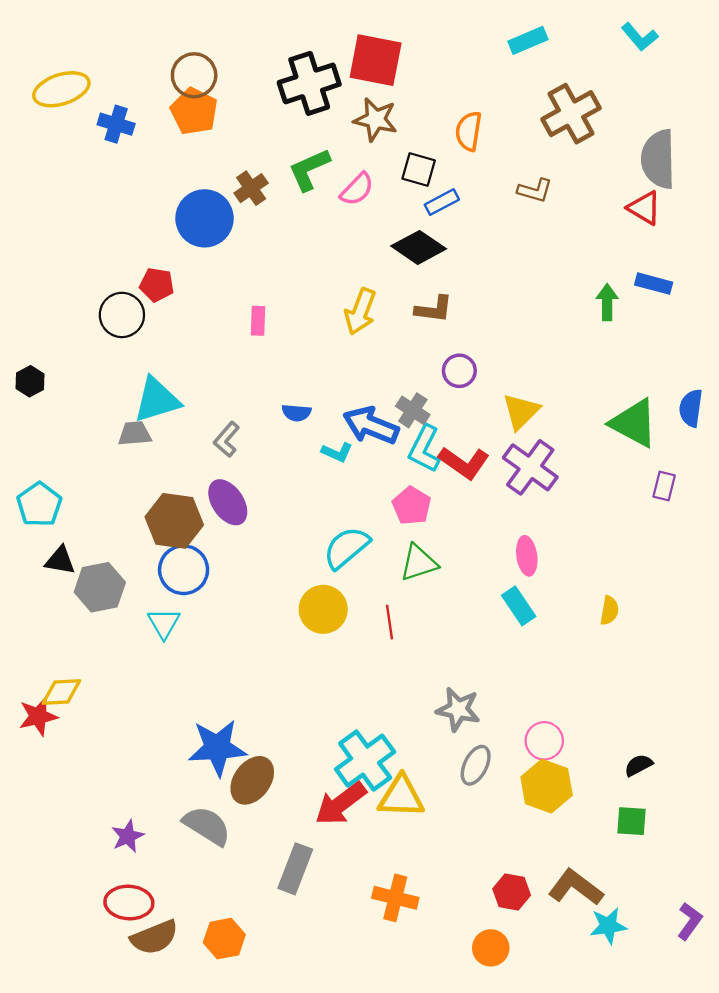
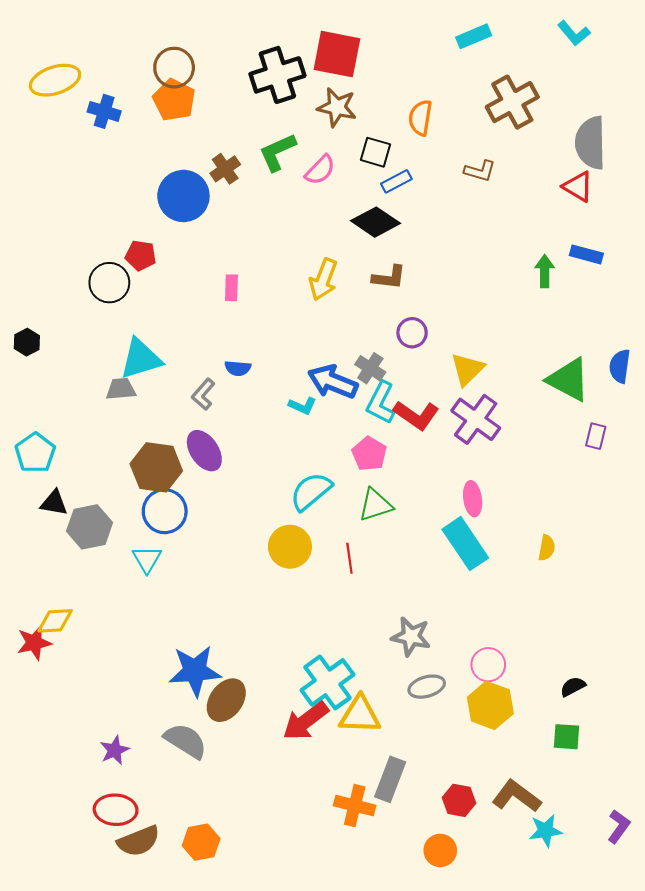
blue semicircle: (296, 413) -> (238, 368), moved
cyan rectangle: (519, 606) -> (465, 544), size x1.5
gray ellipse: (476, 765) -> (427, 687), turned 48
gray rectangle: (295, 869) -> (390, 779), moved

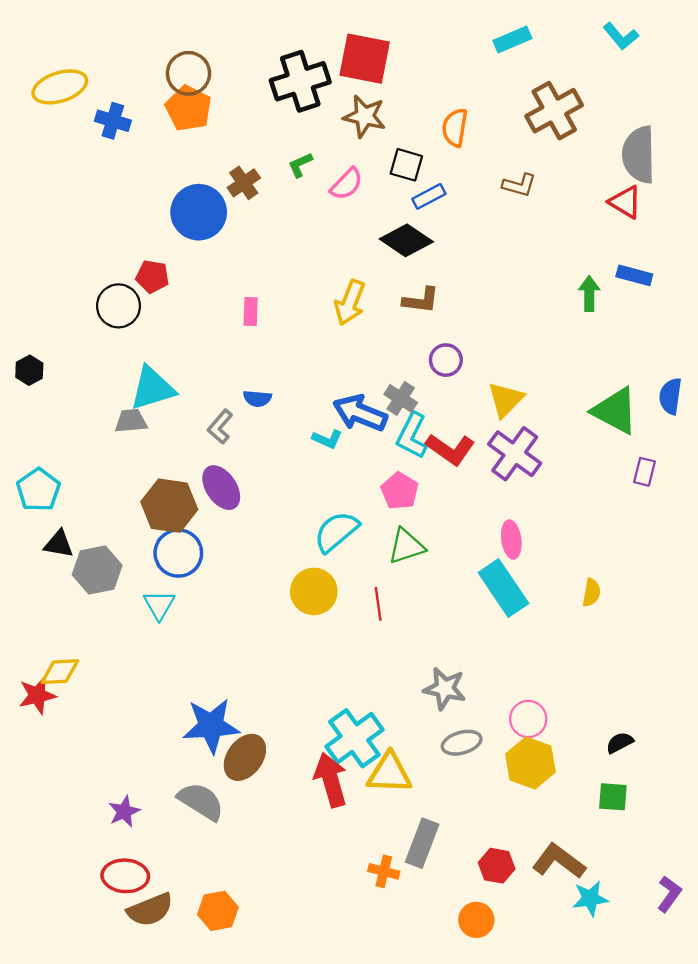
green L-shape: (277, 152) -> (300, 165), size x0.6
red arrow: (306, 721) -> (331, 780), turned 111
orange cross: (355, 806) -> (384, 871), size x0.7

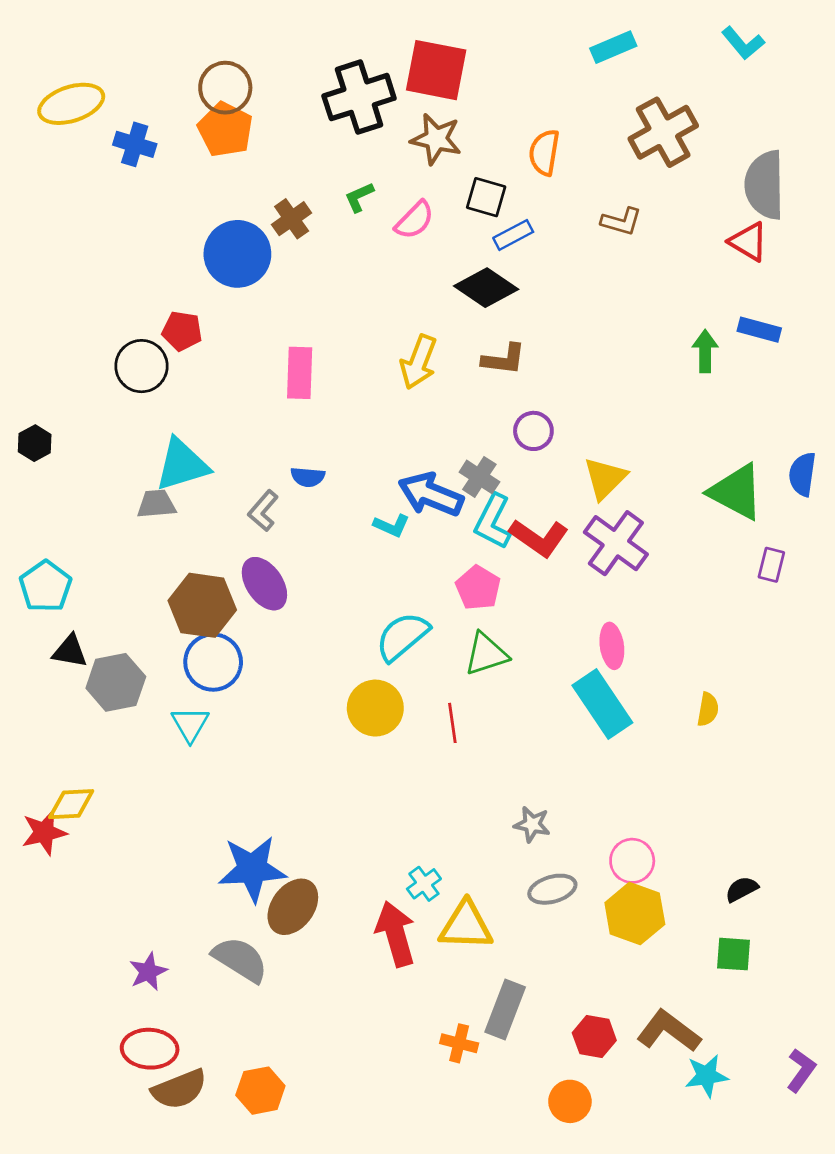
pink rectangle: (251, 312) -> (300, 373), size x1.5
gray star: (445, 689) -> (532, 824), size x0.7
cyan cross: (354, 738) -> (424, 884), size x0.5

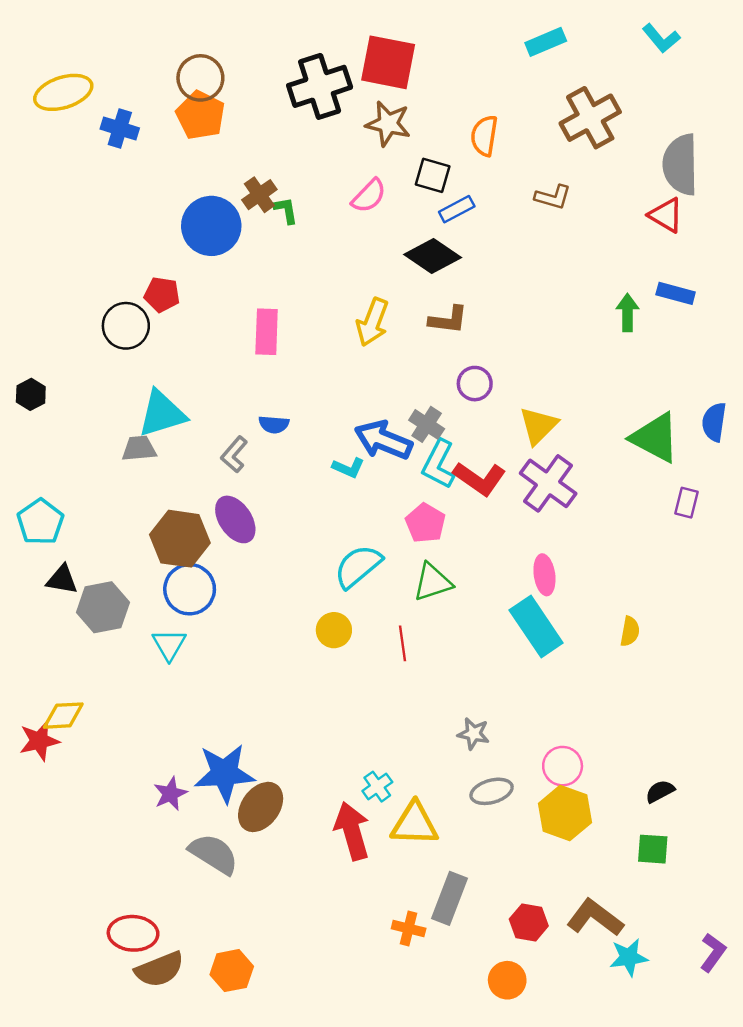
green L-shape: (359, 197) -> (286, 210), moved, turned 104
yellow circle: (375, 708) -> (334, 630), size x0.7
purple star: (148, 972) -> (170, 794), moved

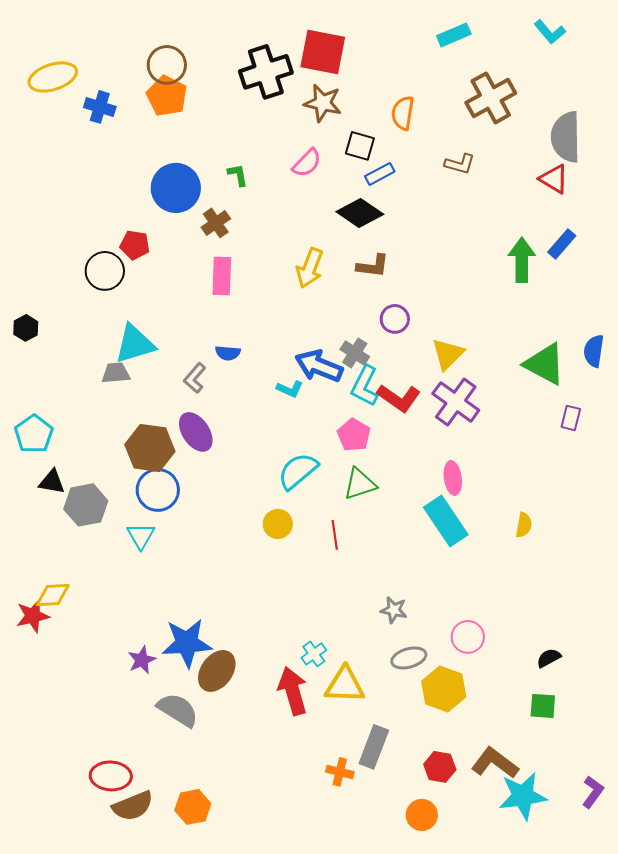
brown cross: (259, 195) -> (216, 223), moved
blue rectangle: (676, 293) -> (562, 244), turned -64
green arrow: (627, 313) -> (522, 260), size x1.4
yellow hexagon: (565, 813) -> (444, 689), moved
cyan star: (629, 957) -> (523, 796), size x1.5

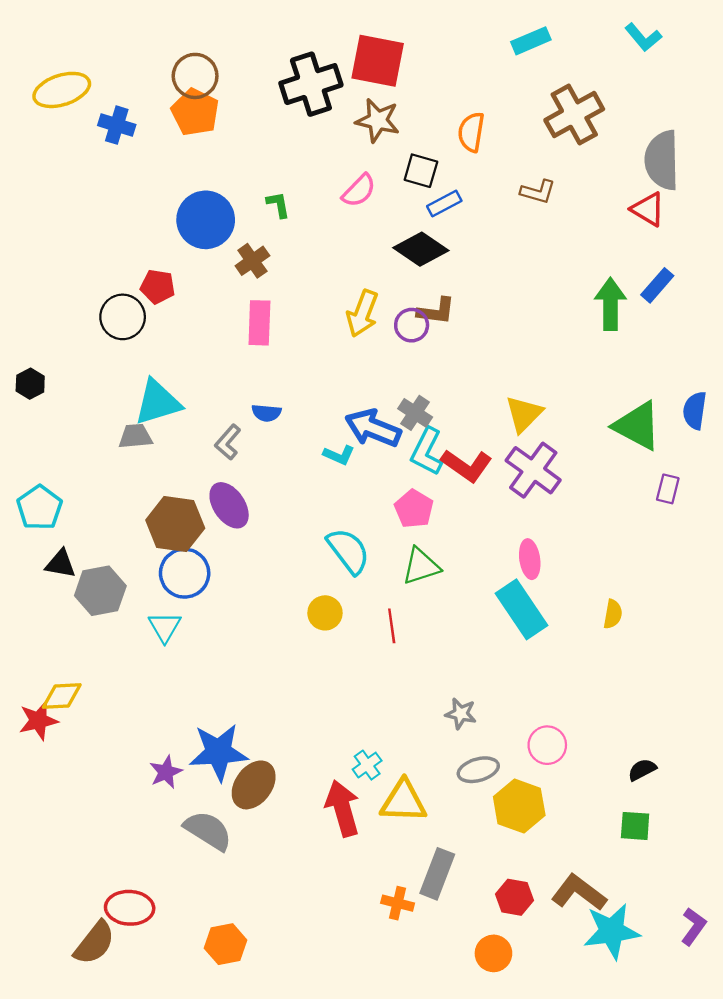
purple circle: (395, 319) -> (412, 325), moved
cyan semicircle: (298, 471) -> (348, 551), turned 93
brown semicircle: (133, 806) -> (94, 943), moved, turned -30

